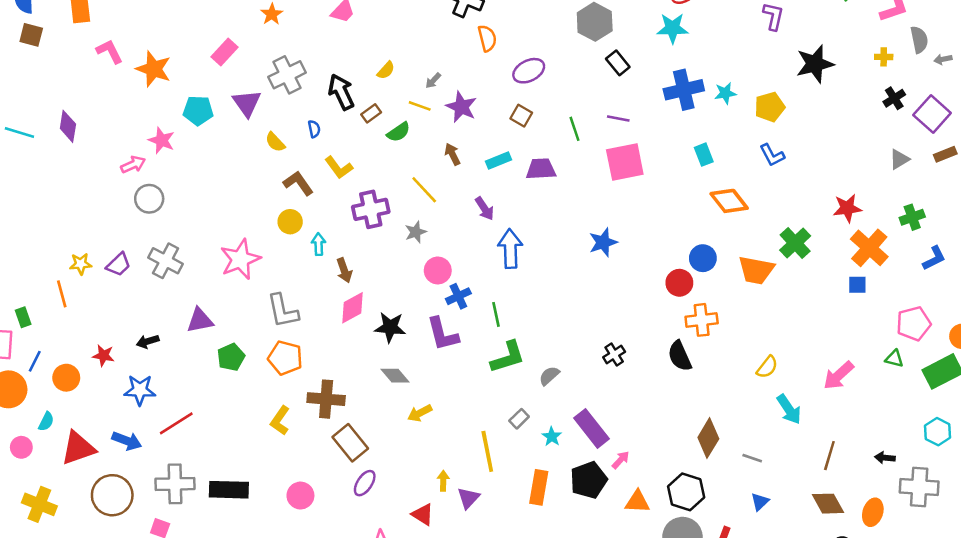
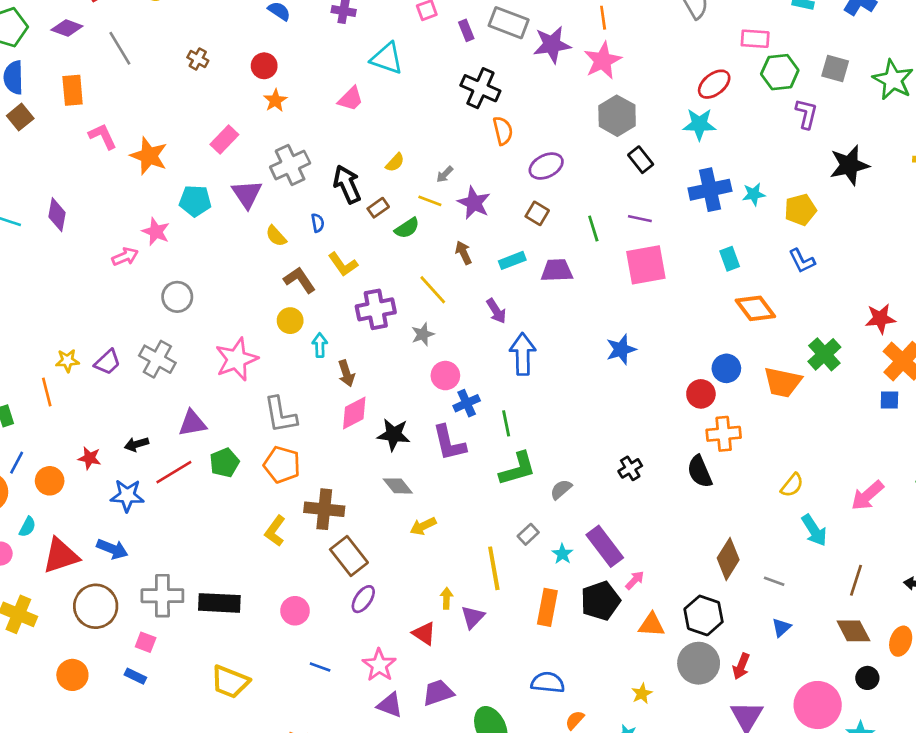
brown square: (31, 35) -> (20, 117), turned 35
gray circle: (149, 199) -> (177, 297), moved
red line: (176, 423) -> (174, 472), moved

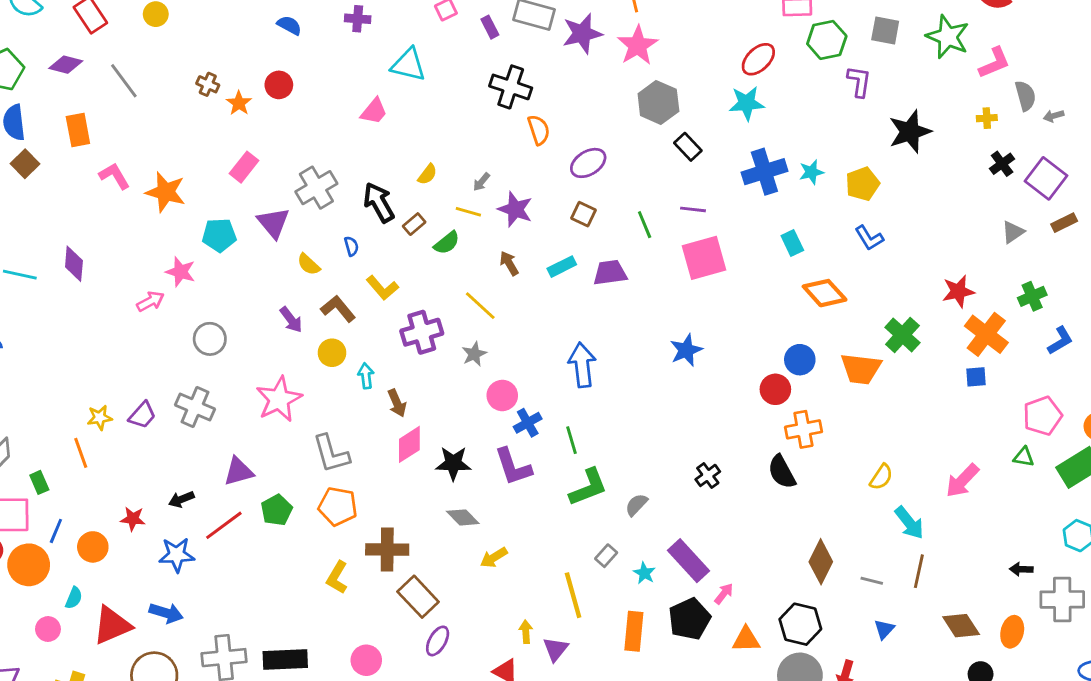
orange star: (275, 100) -> (239, 103), moved
purple arrow: (496, 311) -> (291, 320), moved
brown line: (856, 580) -> (919, 571), moved

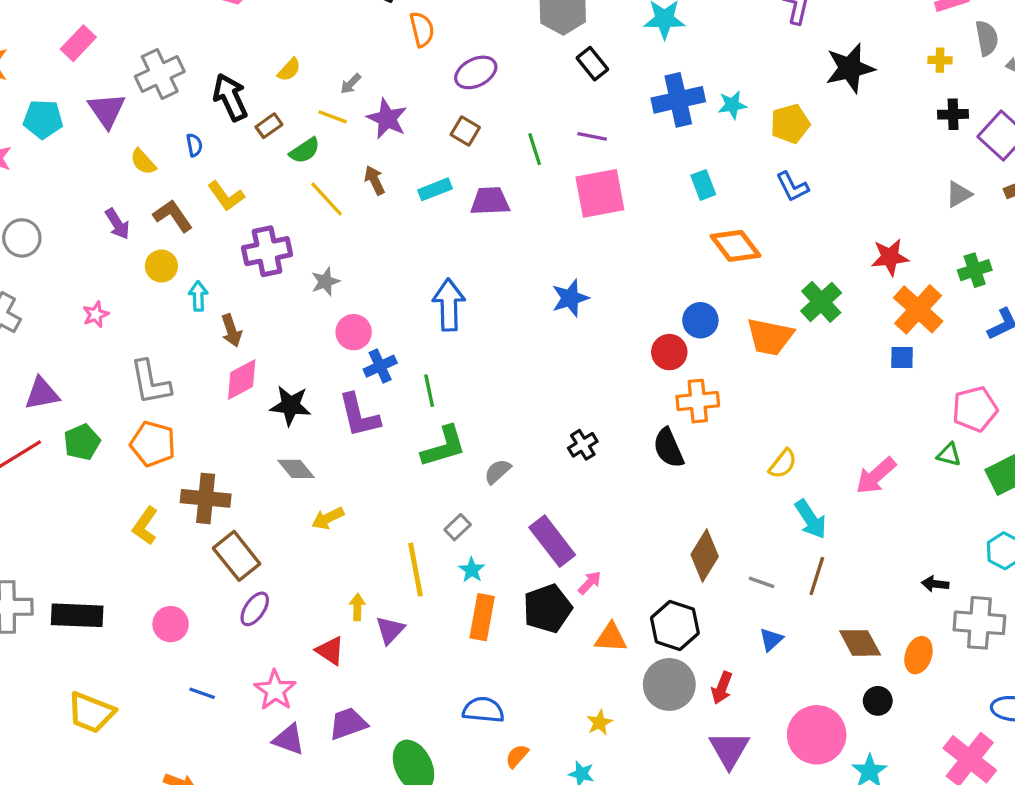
black cross: (1002, 164) -> (953, 114), turned 30
yellow line: (480, 306) -> (327, 199), moved
pink star: (279, 399) -> (96, 314), size x0.5
cyan star: (644, 573) -> (472, 570), moved

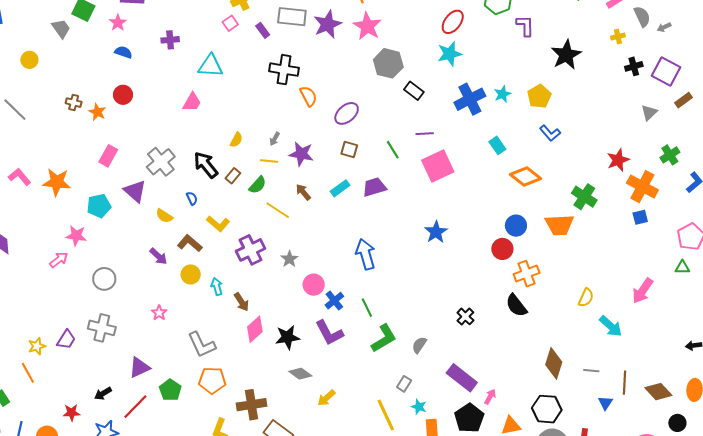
brown line: (817, 576) -> (625, 383), moved

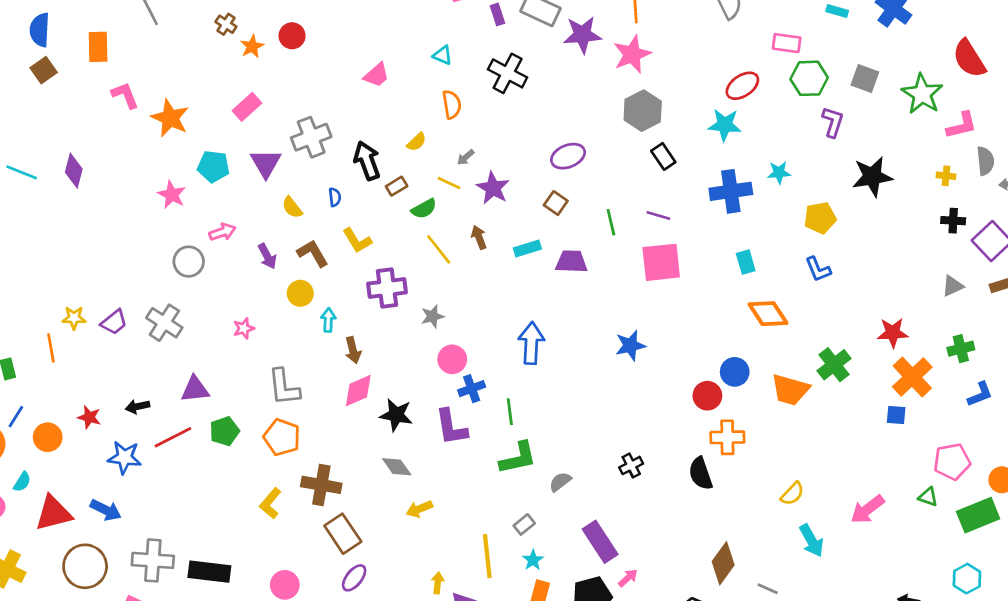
cyan triangle: (211, 66) -> (443, 55), moved, size x0.6
cyan star: (502, 94) -> (779, 173), moved
orange semicircle: (308, 96) -> (452, 105), moved
pink arrow: (59, 260) -> (222, 232), moved

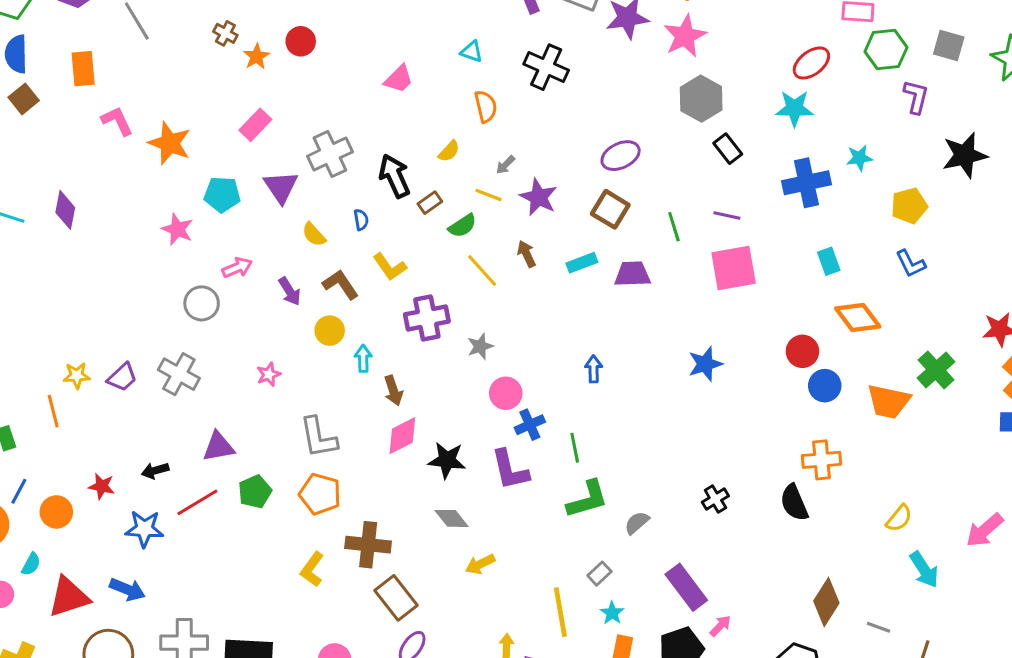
brown square: (556, 203) -> (610, 209), size x1.4
blue arrow: (531, 343) -> (594, 369), size x0.6
red circle: (707, 396) -> (802, 351), moved

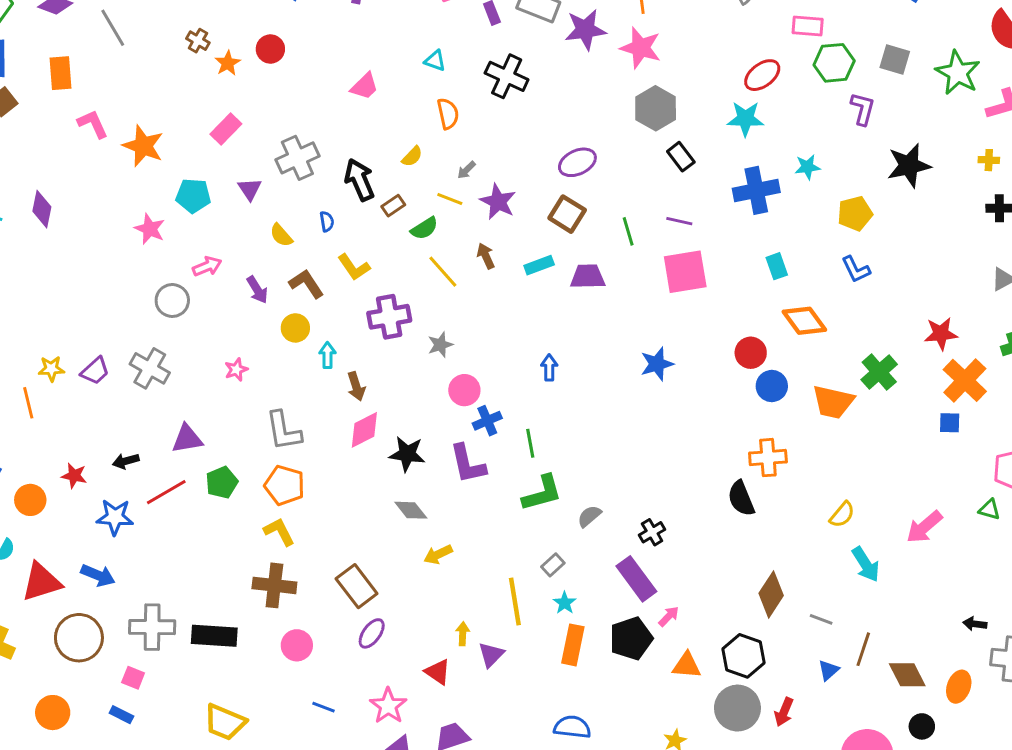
pink star: (685, 36) -> (641, 48), turned -30
purple triangle: (281, 187) -> (250, 189), size x0.7
black cross: (715, 499) -> (652, 532), moved
brown cross: (368, 545) -> (274, 585), moved
yellow L-shape: (312, 569) -> (279, 532), moved, turned 116

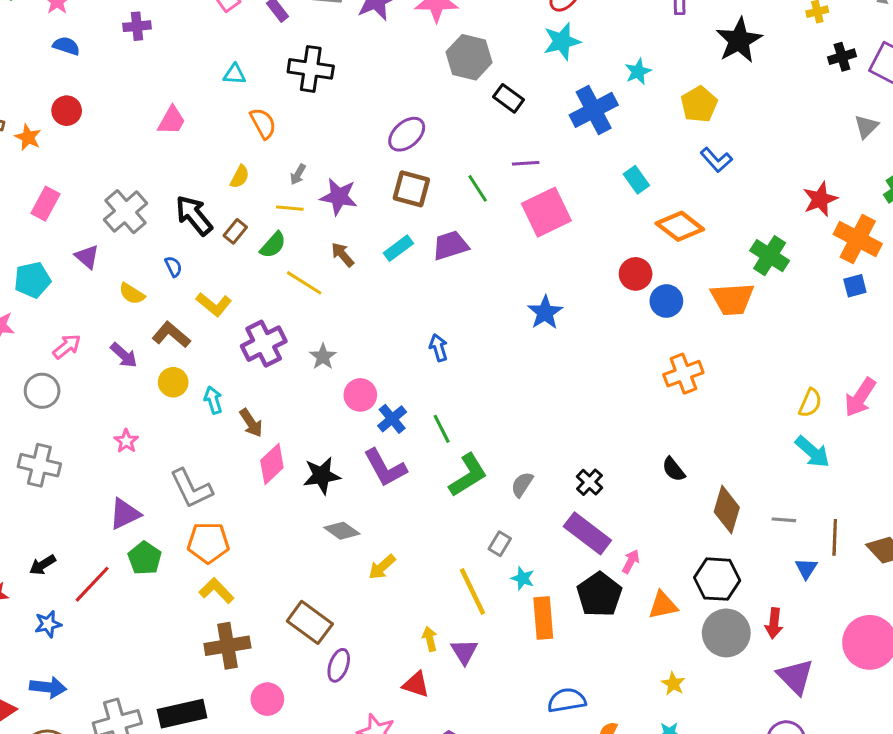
purple triangle: (187, 439) -> (125, 514), moved
black semicircle: (741, 498) -> (674, 469), moved, size x0.7
yellow semicircle: (842, 515) -> (810, 403), moved
blue star: (115, 517) -> (48, 624), size x0.7

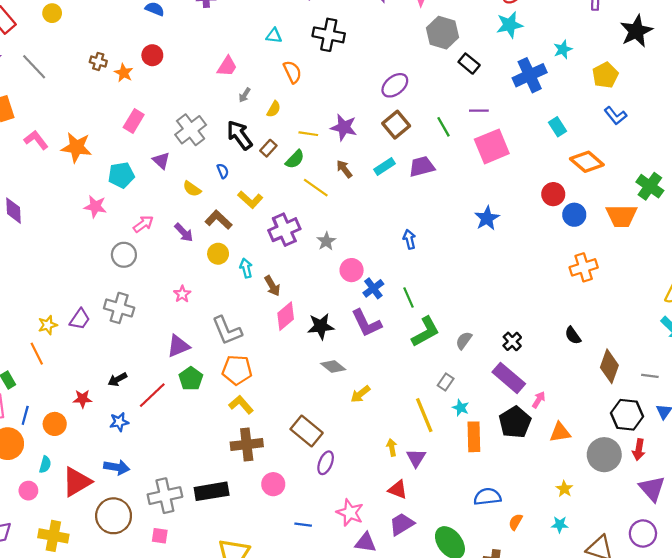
gray arrow: (298, 174) -> (245, 95), moved
brown square: (411, 189) -> (396, 125), turned 32
black hexagon: (717, 579) -> (627, 415), moved
red triangle: (416, 684) -> (398, 490), moved

